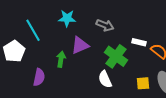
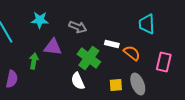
purple triangle: (80, 45) -> (53, 47), turned 30

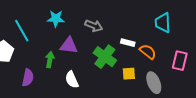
white semicircle: (78, 81) -> (72, 80), moved
yellow square: (116, 85) -> (129, 74), moved

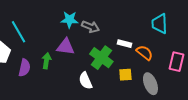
cyan star: (56, 19) -> (69, 20), moved
purple semicircle: (28, 78) -> (24, 68), moved
white semicircle: (72, 80) -> (85, 81), moved

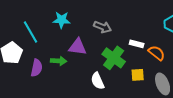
cyan star: (69, 20) -> (62, 20), moved
green arrow: (46, 61) -> (59, 61), turned 84

